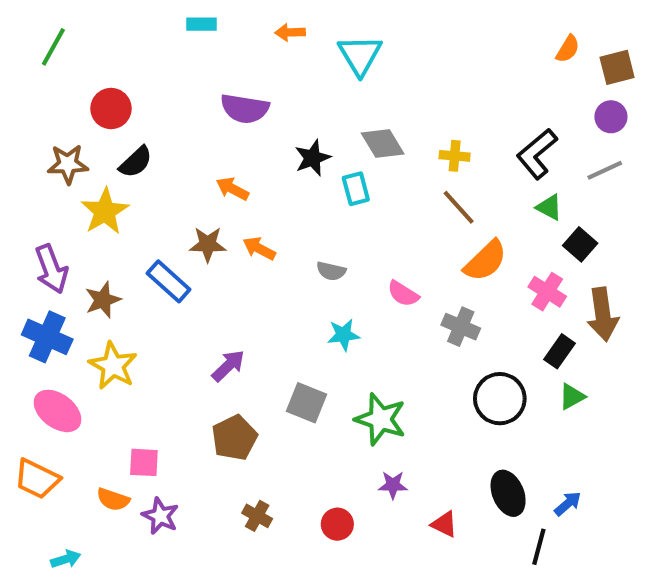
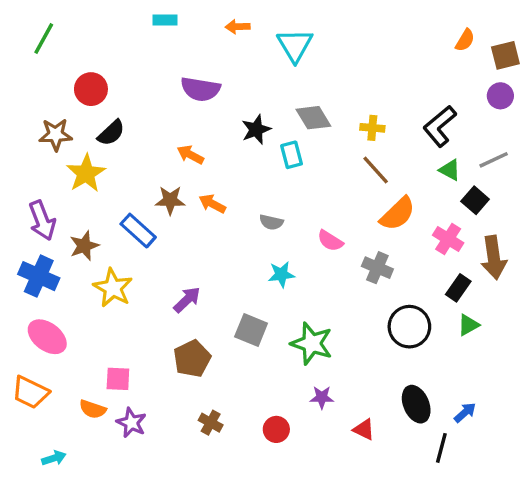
gray line: (605, 170) -> (494, 160), moved
yellow star: (113, 366) -> (113, 288), moved

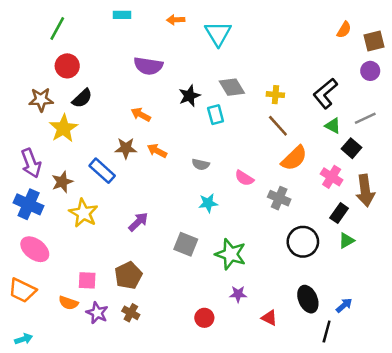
green line: (44, 39) -> (57, 28), moved
brown pentagon: (192, 359) -> (128, 275), moved
brown cross: (211, 423) -> (131, 313), moved
cyan arrow: (54, 458) -> (24, 339), moved

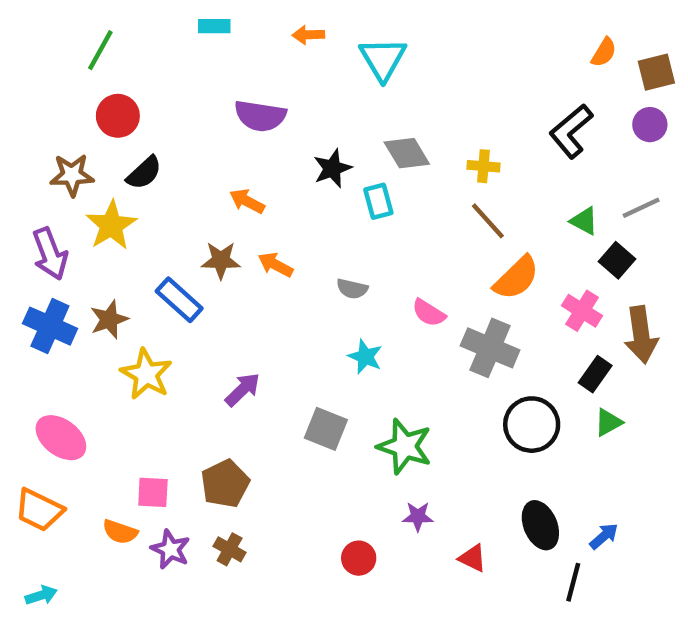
black L-shape: (325, 93) -> (571, 131), moved
purple arrow: (31, 163) -> (50, 254), moved
gray cross: (279, 198) -> (490, 348), size x1.4
cyan star: (208, 203) -> (365, 357), turned 30
blue cross: (29, 204) -> (50, 326), moved

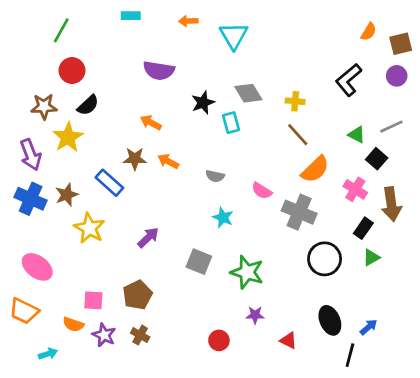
cyan arrow: (41, 595) -> (48, 354), moved

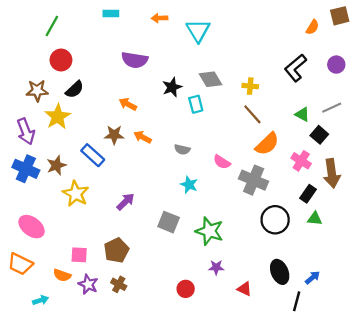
brown square: (401, 44) -> (340, 16), moved
green triangle: (371, 258) -> (315, 219), turned 35

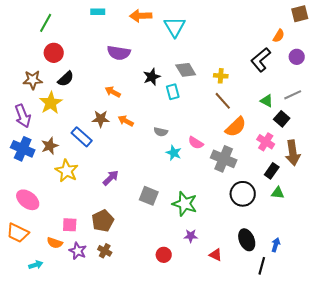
orange arrow: (160, 18) -> (141, 16), size x1.5
orange semicircle: (312, 27) -> (279, 36), moved
cyan star: (189, 185) -> (174, 153), moved
blue arrow: (312, 278) -> (276, 245), turned -32

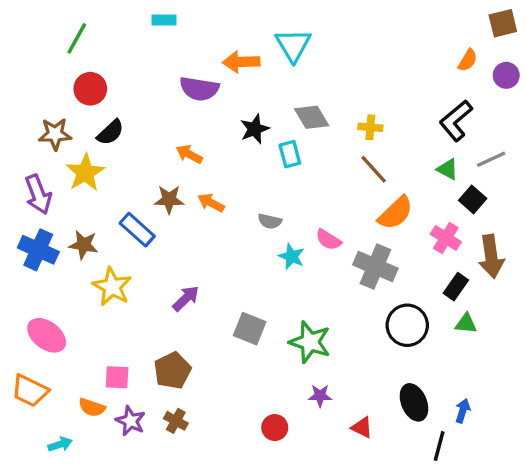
orange arrow: (141, 16) -> (241, 62), moved
purple circle: (297, 57) -> (506, 75), moved
black L-shape: (261, 60) -> (456, 121), moved
brown star: (50, 146) -> (84, 245), turned 30

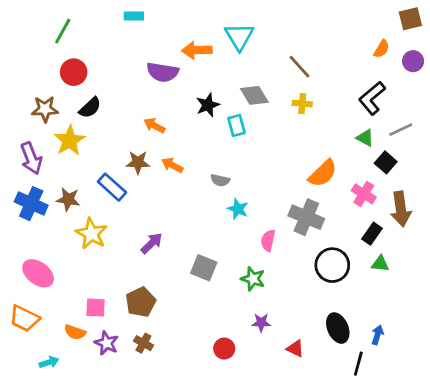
brown line: (374, 169) -> (299, 67), moved
pink semicircle: (328, 240) -> (268, 240), moved, turned 70
green star: (310, 342) -> (253, 279), size x0.7

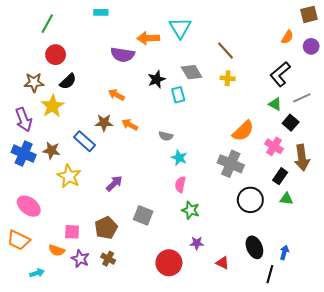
pink semicircle: (268, 240) -> (180, 184), moved
gray square: (204, 268) -> (143, 215), moved
red circle: (224, 349) -> (169, 263), size x1.6

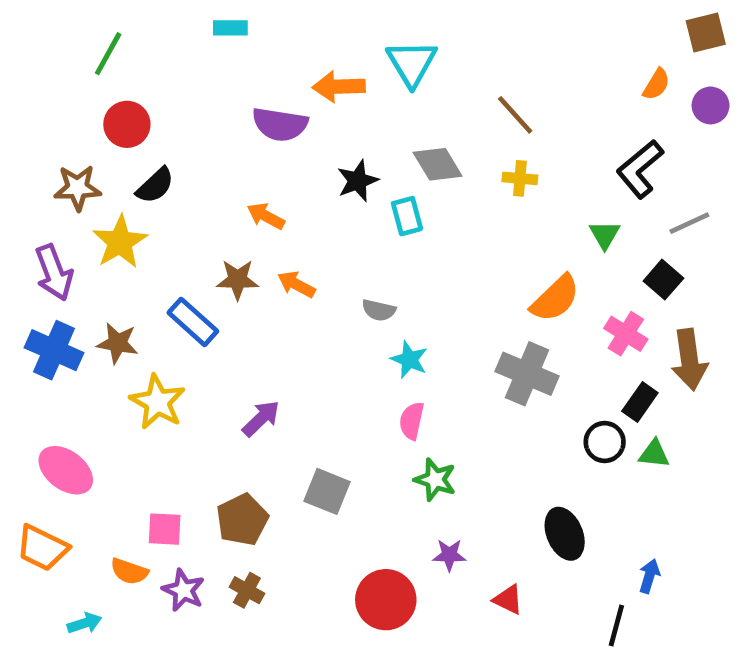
green triangle: (275, 104) -> (605, 235), moved, turned 32
black circle: (250, 200) -> (605, 442), moved, size x0.7
black ellipse: (254, 247) -> (565, 534), moved

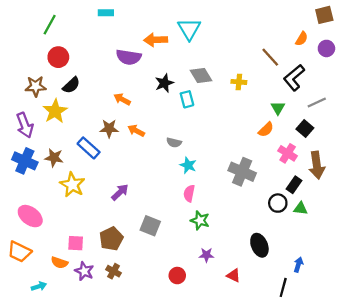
brown line: (515, 115) -> (270, 57), moved
orange semicircle: (555, 298) -> (266, 130), moved, size x0.7
red circle: (386, 600) -> (177, 276), size x0.6

